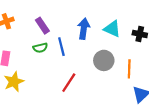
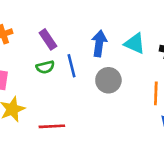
gray circle: (104, 60) -> (108, 80), moved
red line: (69, 83) -> (52, 126), moved, turned 54

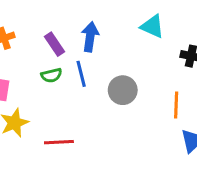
blue arrow: (99, 43) -> (90, 37), moved
cyan triangle: (135, 43) -> (152, 26), moved

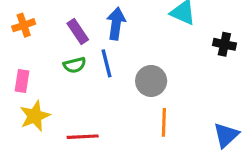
orange line: (176, 105) -> (164, 122), moved

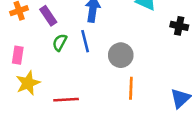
purple rectangle: (78, 32) -> (48, 16), moved
green semicircle: (75, 65) -> (60, 42), turned 132

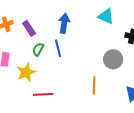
gray circle: (121, 55) -> (113, 59), moved
yellow star: (28, 83) -> (26, 72), moved

